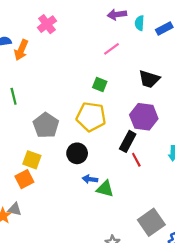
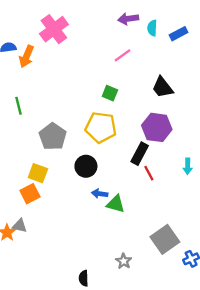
pink cross: (47, 24) -> (54, 29), size x1.4
black trapezoid: (149, 79) -> (162, 87), turned 35

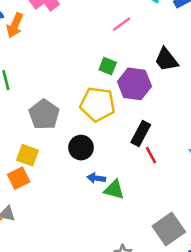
purple hexagon: (157, 127) -> (134, 84), moved

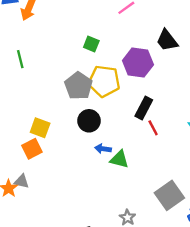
green square: (108, 66) -> (91, 44), moved
gray pentagon: (44, 114) -> (79, 86), moved

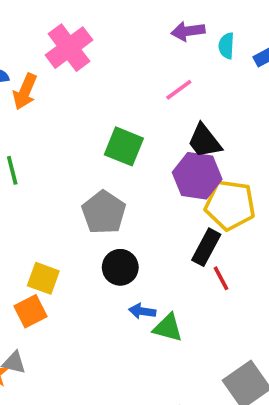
black trapezoid: (167, 40) -> (204, 141), moved
green square: (91, 44) -> (124, 146), size x1.5
yellow pentagon: (104, 81) -> (230, 205), moved

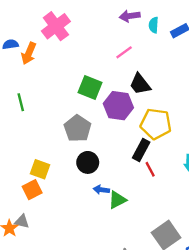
purple hexagon: (197, 176) -> (118, 106), moved
green triangle: (168, 328) -> (117, 200), turned -42

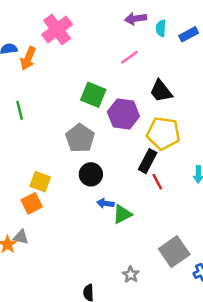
black trapezoid: (140, 84) -> (161, 91), moved

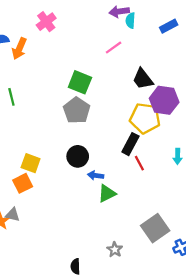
cyan semicircle: (161, 28) -> (130, 21), moved
pink cross: (57, 29) -> (46, 22), size x0.7
purple hexagon: (123, 114) -> (164, 100), moved
gray pentagon: (80, 138) -> (77, 110), moved
blue arrow: (105, 203) -> (96, 175), moved

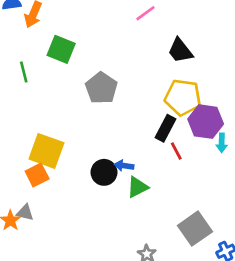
green square: (80, 82) -> (61, 49), moved
purple hexagon: (164, 100) -> (206, 122), moved
black circle: (78, 156) -> (104, 172), moved
yellow square: (31, 163) -> (46, 151), size x1.5

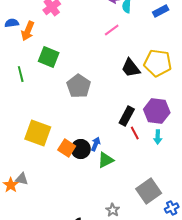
black trapezoid: (180, 51) -> (131, 68), moved
yellow pentagon: (183, 97) -> (158, 63), moved
cyan arrow: (222, 143) -> (158, 137), moved
blue arrow: (124, 166) -> (96, 144), turned 104
orange square: (37, 175) -> (67, 148), moved, turned -30

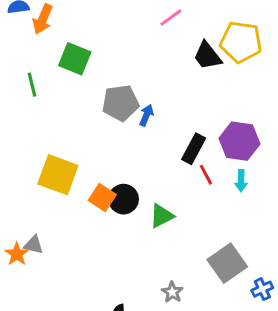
yellow pentagon: (158, 63) -> (241, 42), moved
black trapezoid: (131, 68) -> (207, 56), moved
gray pentagon: (79, 86) -> (120, 103), turned 30
blue arrow: (96, 144) -> (146, 115), moved

